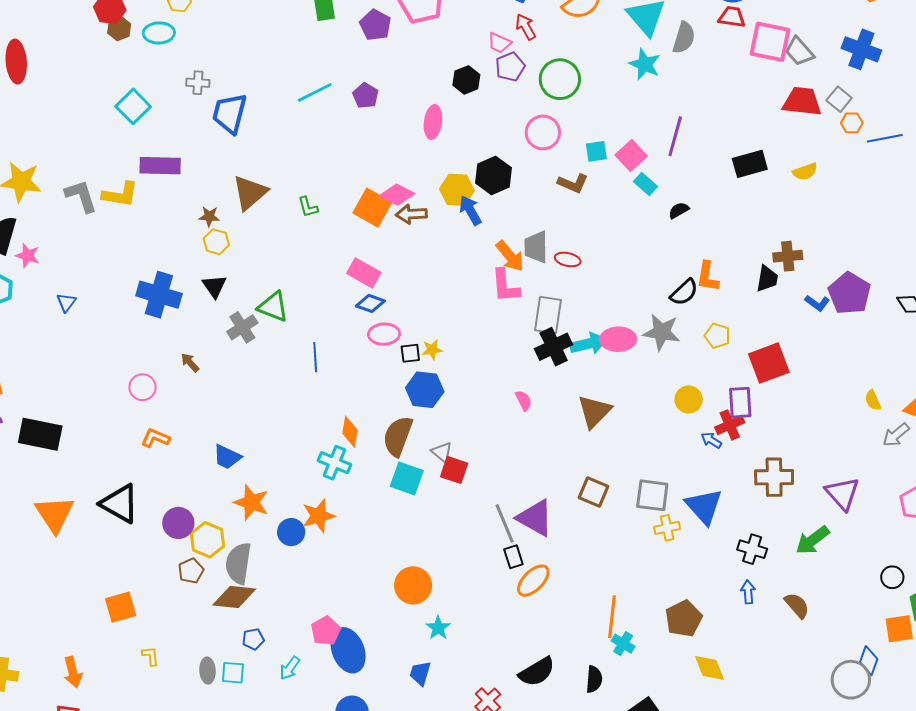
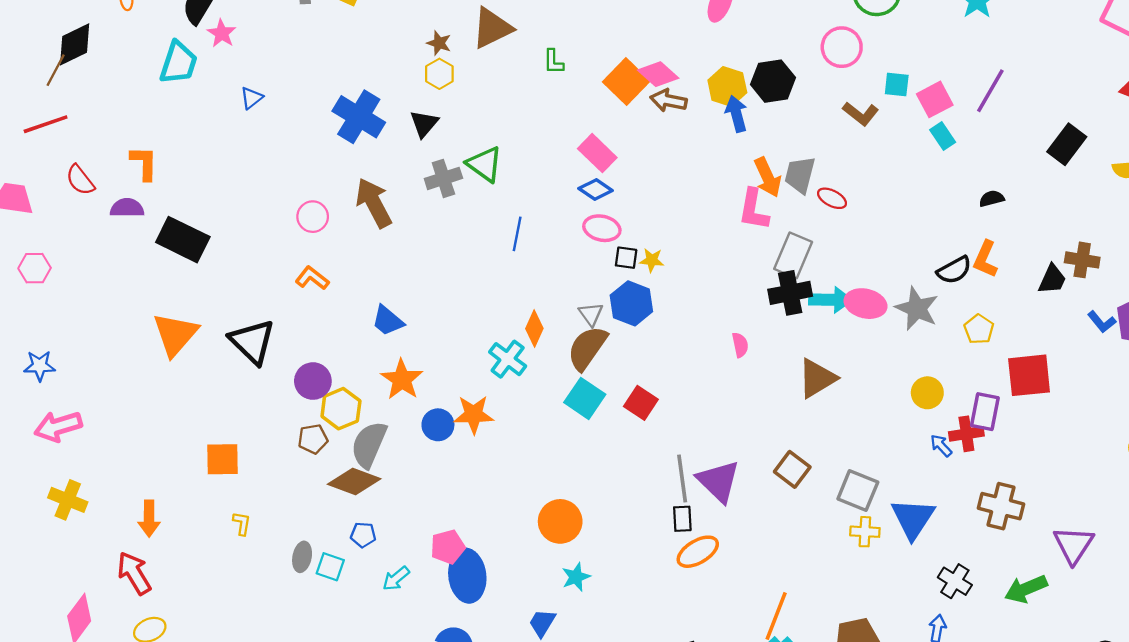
black rectangle: (750, 164) -> (1067, 144), turned -52
black semicircle: (679, 210) -> (992, 199), moved
brown arrow: (190, 363) -> (374, 203), size x2.0
gray triangle: (442, 452) -> (591, 314), moved

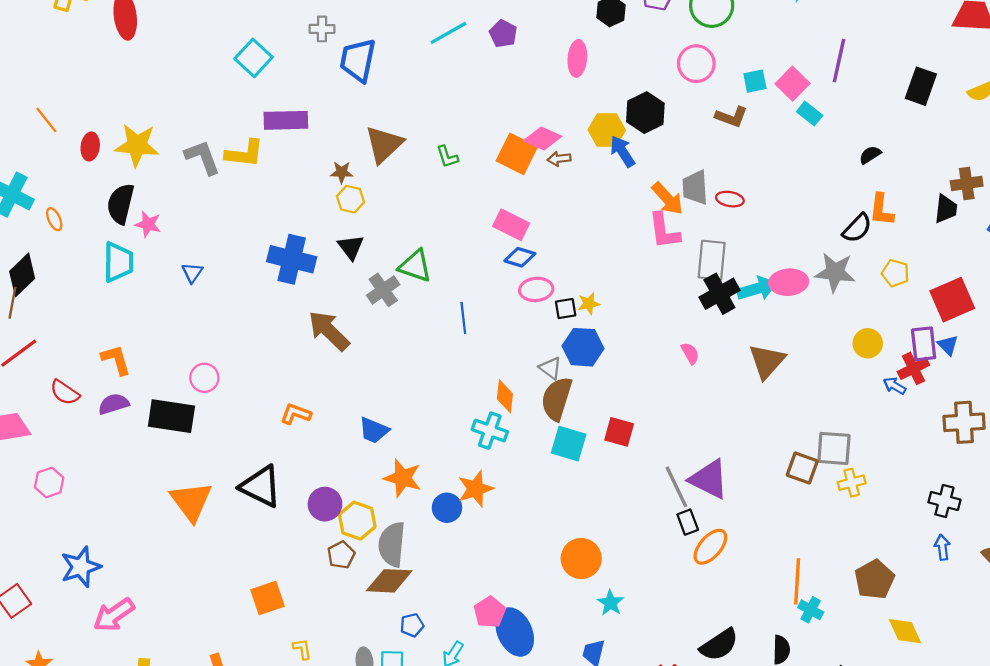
brown arrow: (669, 101) -> (559, 159), size x0.7
pink circle: (313, 217) -> (204, 378), moved
blue star: (40, 366) -> (81, 567), size x1.4
brown square: (792, 469) -> (802, 468), moved
blue triangle: (913, 518) -> (948, 345), moved, size x0.5

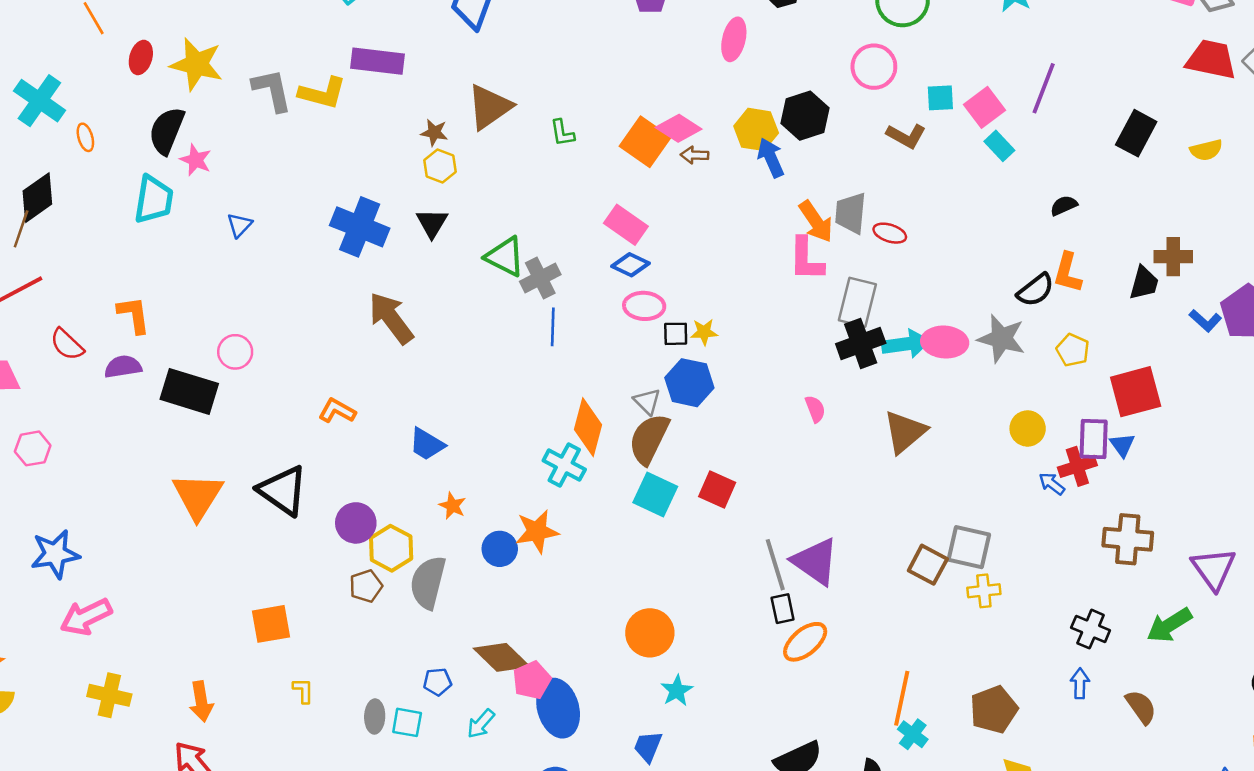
gray cross: (383, 290) -> (540, 278), moved
orange diamond: (505, 396) -> (588, 427), size x1.4
orange star: (403, 478) -> (452, 506), size x0.6
brown diamond: (389, 581) -> (502, 657), moved, turned 33

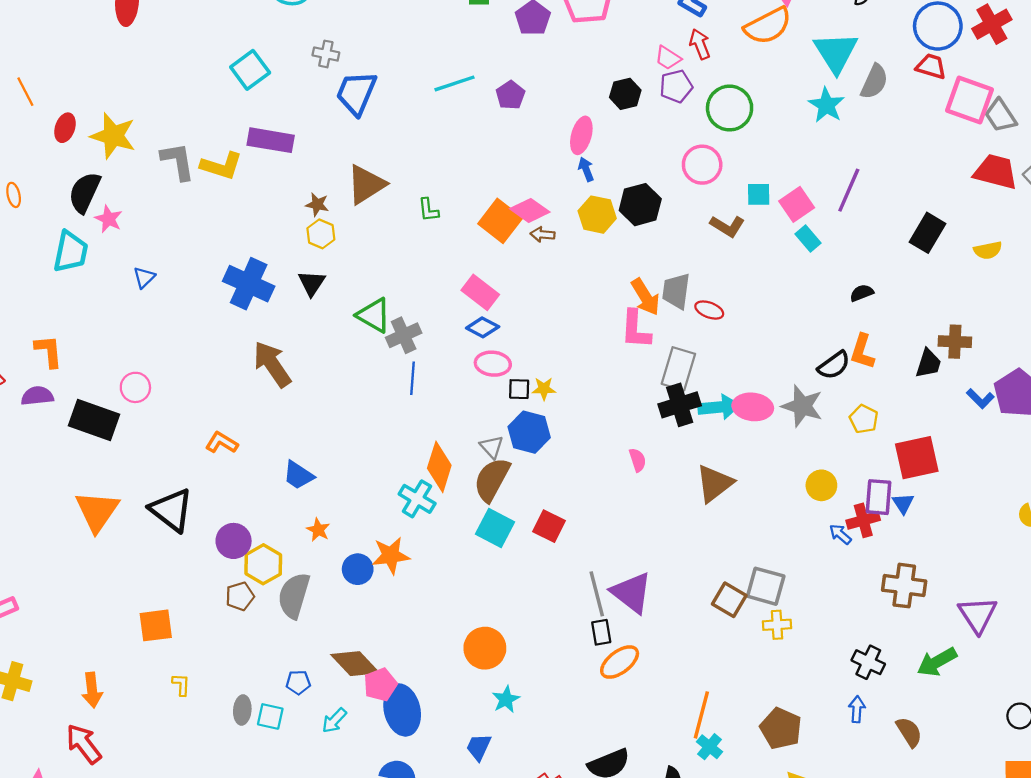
blue arrow: (771, 158) -> (586, 169), moved, size x0.7
brown pentagon: (994, 710) -> (781, 728), turned -30

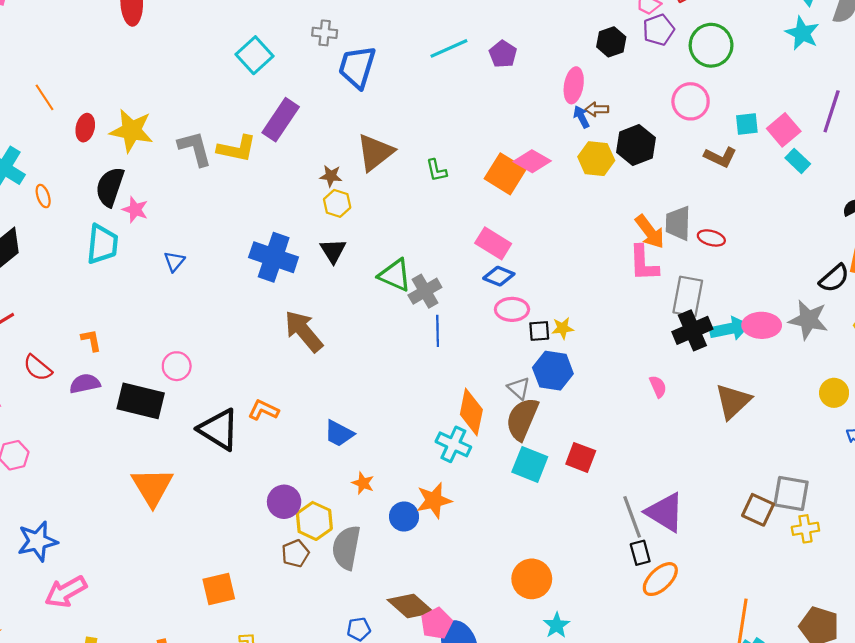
purple rectangle: (271, 140) -> (281, 120), turned -60
brown arrow: (543, 234) -> (597, 109), moved
orange L-shape: (49, 351) -> (91, 340), size x0.7
black triangle: (171, 510) -> (219, 429), moved

